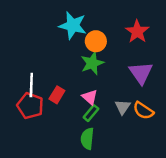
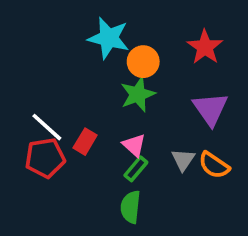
white line: (31, 85) -> (47, 127), turned -50
red pentagon: (30, 106) -> (45, 158), turned -30

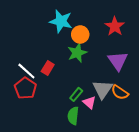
red rectangle: (85, 142) -> (48, 68), moved
pink triangle: (134, 145) -> (89, 103), moved
red pentagon: (45, 158) -> (25, 88), turned -30
gray triangle: (183, 160) -> (103, 89), size x1.5

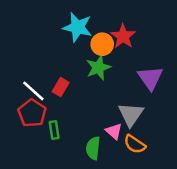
red star: (115, 26) -> (123, 36), moved
orange semicircle: (120, 92) -> (135, 144), moved
green rectangle: (76, 94) -> (54, 130), moved, turned -48

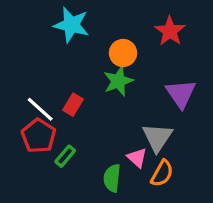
cyan star: (78, 27) -> (71, 25), moved
red star: (123, 36) -> (170, 31), moved
green rectangle: (54, 130) -> (65, 156), turned 48
orange semicircle: (135, 144) -> (162, 173), turned -95

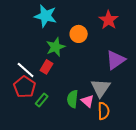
green star: (118, 81) -> (56, 47), moved
purple triangle: (181, 94) -> (116, 60), turned 30
orange semicircle: (162, 173) -> (104, 111), turned -30
green semicircle: (112, 178) -> (73, 99), moved

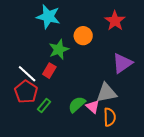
gray triangle: (101, 88) -> (106, 93), turned 45
green semicircle: (73, 99) -> (77, 104), turned 42

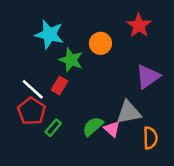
cyan star: (48, 17) -> (49, 34), moved
green star: (59, 49) -> (71, 60), turned -30
orange semicircle: (110, 117) -> (150, 138), moved

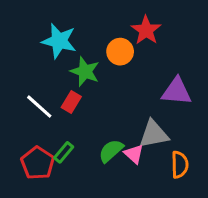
red star: (139, 25) -> (146, 30), moved
purple triangle: (148, 77) -> (177, 91), turned 40
red pentagon: (31, 111) -> (38, 163), moved

